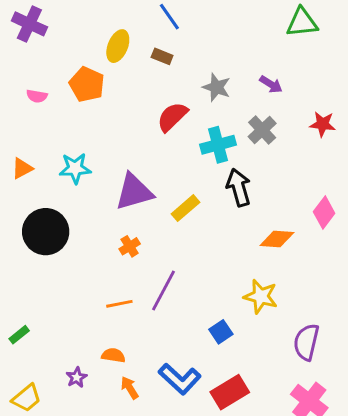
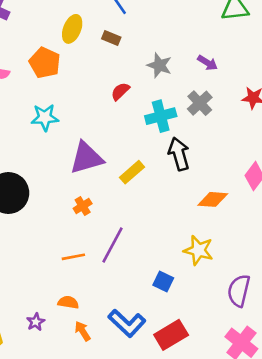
red semicircle: (172, 117) -> (120, 91), size x0.7
cyan star: (75, 168) -> (45, 117), moved
blue square: (221, 332) -> (163, 282), turned -30

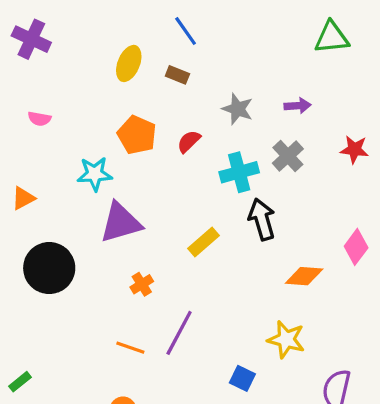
orange pentagon: (45, 63) -> (137, 135), moved
purple arrow: (208, 63) -> (298, 106), turned -36
purple triangle: (86, 158) -> (121, 223), moved
orange line: (73, 257) -> (130, 348), turned 30

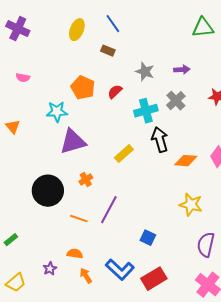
yellow ellipse: (129, 63) -> (77, 30), moved
orange triangle: (23, 198) -> (13, 127), turned -42
black circle: (49, 268) -> (48, 191), moved
orange diamond: (304, 276) -> (186, 161), moved
yellow star: (286, 339) -> (191, 205), moved

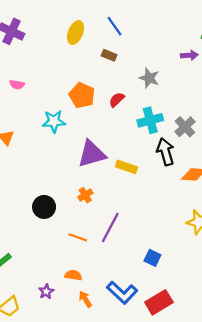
purple arrow: (182, 70) -> (189, 55), moved
gray cross: (176, 101) -> (185, 127), moved
purple triangle: (73, 142) -> (92, 154), moved
yellow rectangle: (124, 154) -> (126, 167), turned 60
black circle: (48, 191) -> (44, 207), size x0.7

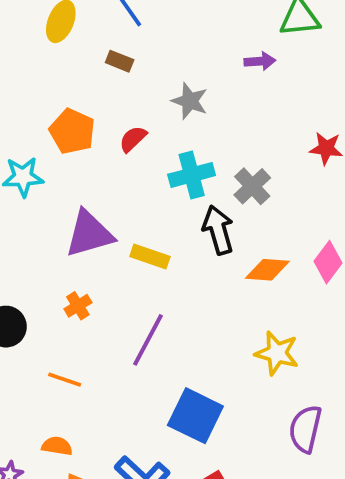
purple line: (110, 228) -> (148, 340), moved
blue square: (152, 258) -> (195, 416), size x1.8

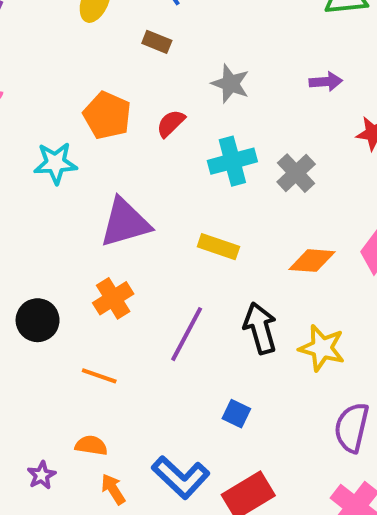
purple arrow: (260, 61) -> (326, 82), moved
black arrow: (218, 230) -> (260, 328), moved
yellow rectangle: (150, 256) -> (218, 247), moved
orange cross: (78, 306) -> (113, 298), size x1.4
blue square: (195, 416) -> (236, 414), size x0.5

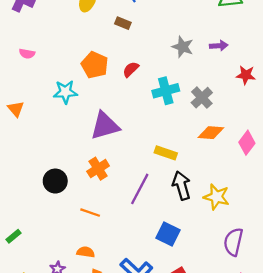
gray star: (230, 84) -> (183, 47), moved
yellow rectangle: (218, 247) -> (166, 153), moved
orange diamond: (312, 261) -> (211, 133), moved
blue square: (236, 414) -> (168, 234), size x1.5

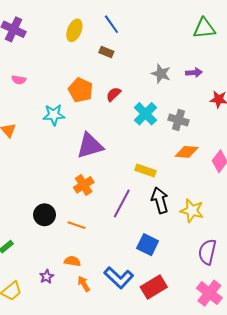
cyan cross: (166, 91) -> (145, 114), turned -30
gray cross: (202, 98) -> (178, 120), turned -30
black circle: (55, 181) -> (45, 215), moved

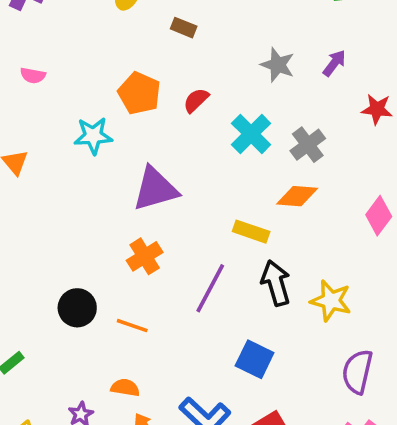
purple arrow: (194, 73) -> (334, 63), turned -49
gray cross: (178, 120) -> (308, 145), turned 36
orange diamond: (187, 152) -> (297, 196), moved

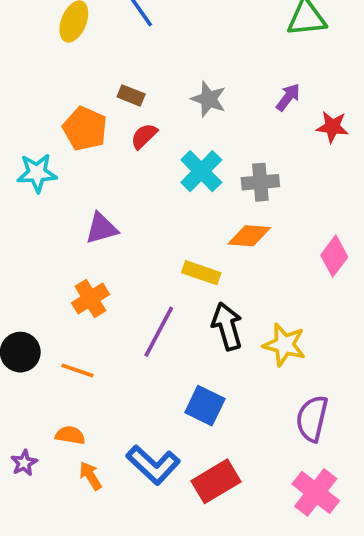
brown rectangle: (184, 28) -> (131, 95), moved
gray star: (278, 65) -> (209, 99), moved
red star: (377, 109) -> (332, 127), moved
gray cross: (308, 145) -> (260, 182), turned 32
purple triangle: (155, 189) -> (102, 228), size x0.7

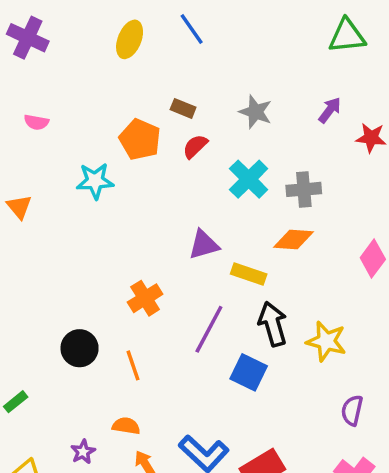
purple triangle: (102, 228) -> (204, 245), moved
orange line: (78, 371) -> (133, 365), turned 52
blue square: (205, 406) -> (249, 372), moved
purple semicircle: (312, 419) -> (352, 410), size x0.7

